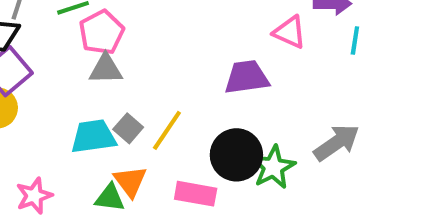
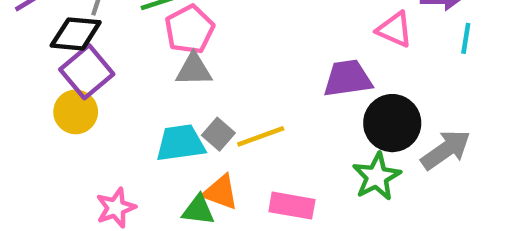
yellow line: (167, 130) -> (261, 136), turned 36
black circle: (236, 155) -> (392, 123), moved
orange triangle: (130, 181) -> (221, 192), turned -33

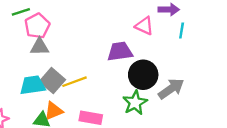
gray square: (218, 134) -> (52, 81), size x1.5
orange triangle: (221, 192) -> (53, 111), turned -42

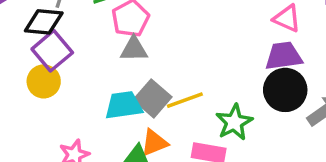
purple trapezoid: (120, 51) -> (284, 56), moved
green star: (135, 103) -> (234, 122), moved

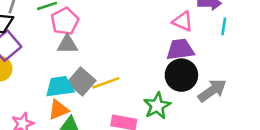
green star: (234, 122) -> (157, 106), moved
orange triangle: (154, 143) -> (58, 110), moved

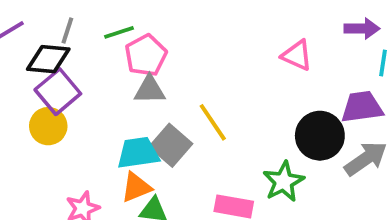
pink triangle: (183, 21) -> (297, 55), moved
purple trapezoid: (180, 49) -> (362, 107), moved
yellow line: (106, 83) -> (213, 122), moved, turned 76

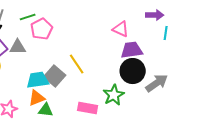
gray triangle: (150, 90) -> (18, 47), moved
purple trapezoid: (362, 107) -> (132, 50), moved

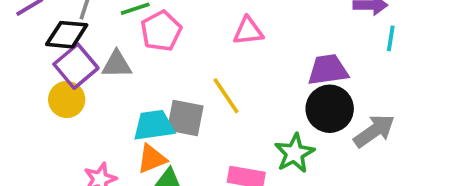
pink triangle: (121, 29) -> (248, 31), moved, turned -30
gray square: (55, 76) -> (185, 118), turned -30

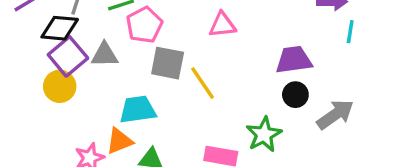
black circle: (330, 109) -> (295, 95), size x0.6
gray square: (185, 118) -> (168, 63), moved
orange triangle: (152, 159) -> (119, 141), moved

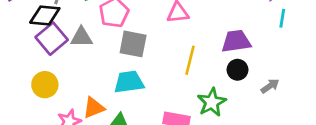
yellow line: (202, 83) -> (190, 60), moved, turned 48
yellow circle: (60, 86) -> (45, 85), moved
cyan trapezoid: (138, 110) -> (129, 82), moved
gray arrow: (335, 115) -> (270, 86), size x0.6

